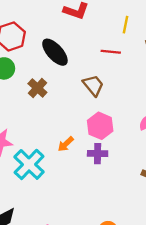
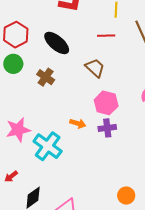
orange arrow: (66, 144) -> (78, 123), turned -112

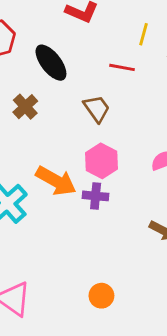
orange arrow: (78, 123) -> (56, 181), size x1.8

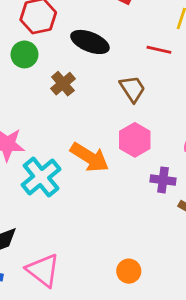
black ellipse: (51, 63) -> (90, 42), turned -33
purple cross: (96, 196) -> (163, 180), moved

